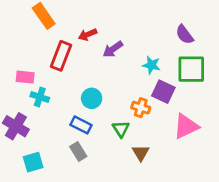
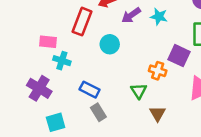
cyan star: (151, 65) -> (159, 17), moved
cyan circle: (92, 98) -> (110, 44), moved
blue rectangle: (81, 125) -> (90, 90), moved

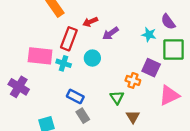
cyan star: (159, 17) -> (149, 35), moved
pink rectangle: (48, 42) -> (40, 56), size x1.6
cyan cross: (62, 61) -> (64, 63), moved
purple cross: (39, 88) -> (19, 87), moved

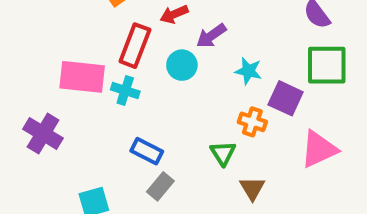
cyan star: (149, 35) -> (248, 71), moved
cyan circle: (92, 58) -> (182, 65), moved
gray rectangle: (83, 116) -> (160, 186), turned 72

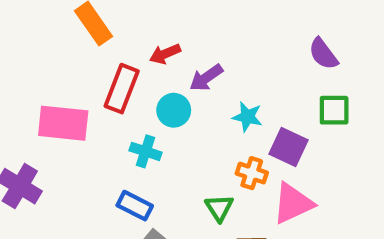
green square: (327, 65) -> (334, 110), size x0.7
cyan cross: (125, 91) -> (146, 151), moved
pink triangle: (319, 149) -> (293, 203), moved

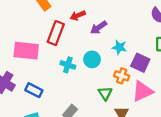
cyan circle: (174, 110) -> (92, 59), moved
blue rectangle: (135, 206) -> (34, 90), moved

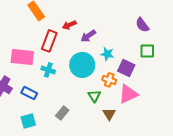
cyan circle: (92, 59) -> (82, 65), size x1.6
cyan cross: (68, 65) -> (48, 70), moved

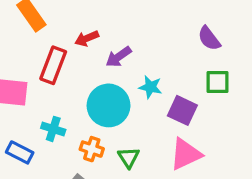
cyan cross: (48, 70) -> (53, 129), moved
orange cross: (109, 80) -> (92, 149), moved

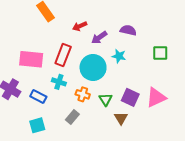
purple semicircle: (209, 38) -> (128, 30), moved, turned 140
red rectangle: (53, 65) -> (63, 55), moved
purple square: (182, 110) -> (130, 97), moved
pink triangle: (186, 154) -> (156, 97), moved

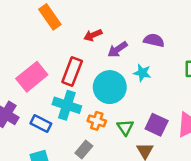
pink rectangle: (31, 59) -> (32, 77), turned -45
cyan cross: (59, 82) -> (67, 105), size x1.5

